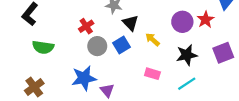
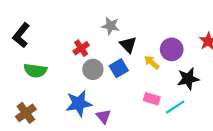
purple circle: (182, 22) -> (172, 49), moved
cyan line: (187, 84) -> (175, 107), moved

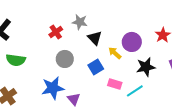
red cross: (81, 48) -> (56, 32), moved
blue square: (119, 68) -> (96, 67), moved

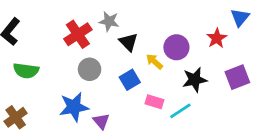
red cross: (56, 32) -> (78, 34), size x1.5

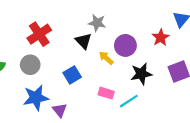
gray star: (109, 21) -> (97, 23), moved
gray circle: (90, 69) -> (30, 65), moved
blue square: (130, 80) -> (72, 75), moved

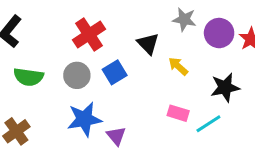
gray star: (97, 23) -> (184, 19), moved
purple circle: (125, 45) -> (219, 33), moved
blue square: (72, 75) -> (115, 72), moved

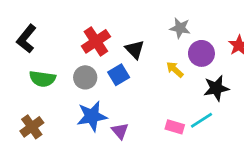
purple circle: (219, 33) -> (201, 53), moved
black triangle: (148, 44) -> (135, 49), moved
pink rectangle: (178, 113) -> (175, 127), moved

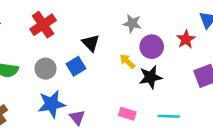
red cross: (96, 41) -> (43, 25), moved
black star: (216, 88) -> (150, 77), moved
cyan line: (201, 120) -> (169, 116), moved, turned 35

